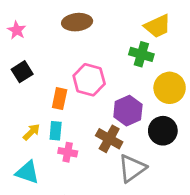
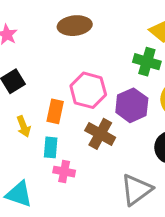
purple hexagon: (128, 111) -> (132, 105), moved
yellow arrow: (31, 132) -> (23, 126), moved, turned 114
brown cross: (109, 139) -> (100, 134), moved

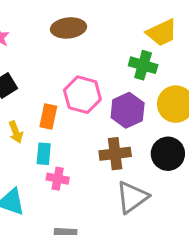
brown cross: (100, 134) -> (115, 154), moved, turned -36

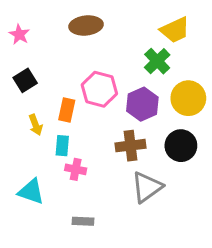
green cross: (143, 65) -> (157, 61), turned 30

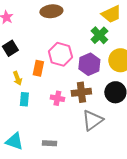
cyan rectangle: (62, 146) -> (24, 99), moved
pink cross: (76, 169) -> (57, 98), moved
cyan triangle: (31, 192) -> (14, 141), moved

